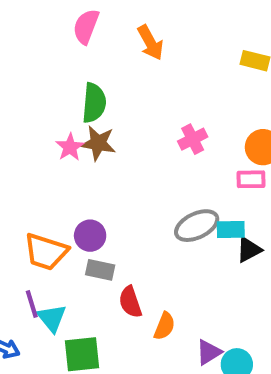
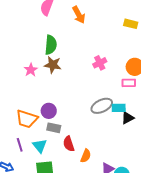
pink star: (70, 147) -> (31, 70), moved
cyan triangle: (52, 318) -> (40, 146), moved

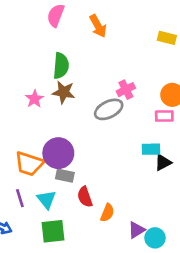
gray ellipse: (102, 106) -> (109, 109), moved
purple circle: (49, 111) -> (58, 153), size x1.5

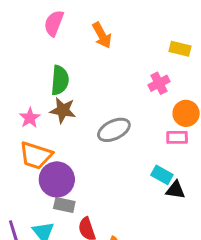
pink cross: (126, 90) -> (159, 83), moved
cyan rectangle: (151, 149) -> (162, 175), turned 30
black triangle: (163, 162) -> (176, 190), turned 36
orange trapezoid: (29, 164) -> (36, 155), moved

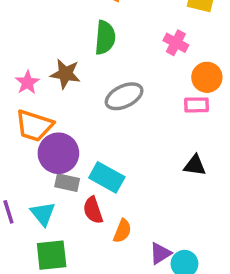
green semicircle: (60, 80) -> (105, 38), moved
pink cross: (159, 83) -> (176, 43), turned -35
cyan rectangle: (162, 175) -> (107, 177), moved, size x1.4

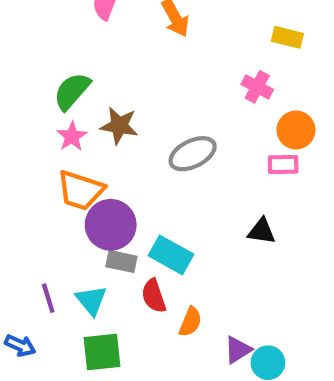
green semicircle: (105, 38) -> (72, 91), moved, turned -144
black triangle: (195, 165) -> (261, 231), moved

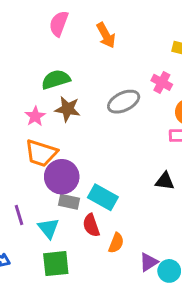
green semicircle: (72, 91) -> (56, 80), moved, turned 32
gray ellipse: (193, 154) -> (124, 102), moved
purple line: (48, 298) -> (19, 215), moved

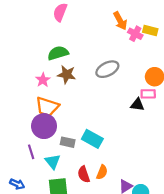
orange arrow: (106, 35) -> (120, 21), moved
pink cross: (162, 82) -> (135, 34), moved
purple circle: (62, 177) -> (44, 126), moved
black triangle: (165, 181) -> (137, 105), moved
red semicircle: (91, 225) -> (84, 174), moved

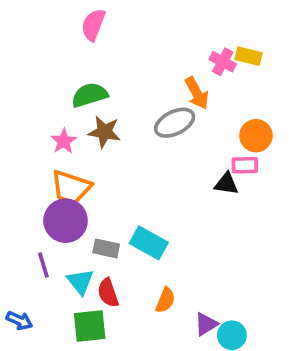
orange arrow: (120, 21) -> (197, 93), moved
red semicircle: (84, 174) -> (108, 293), moved

